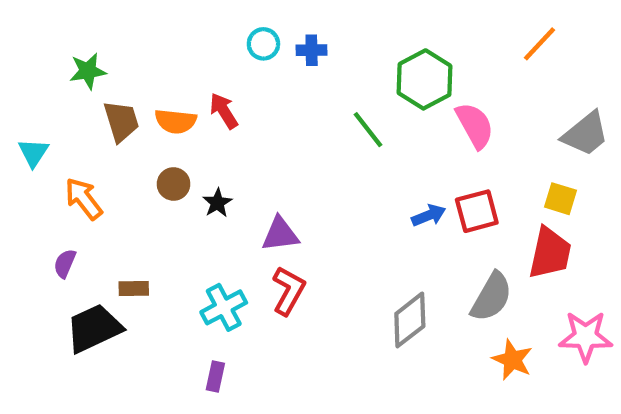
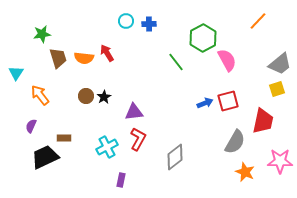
brown circle: (174, 184) -> (86, 96), moved
yellow square: (560, 199) -> (277, 89), moved, turned -35
gray diamond: (410, 320) -> (175, 157), moved
purple rectangle: (215, 376) -> (121, 180), moved

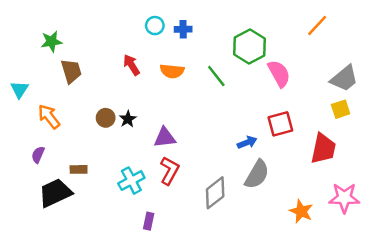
orange semicircle: (84, 58) -> (172, 71), moved
blue arrow: (205, 103) -> (247, 142), moved
gray semicircle: (235, 142) -> (257, 174), moved

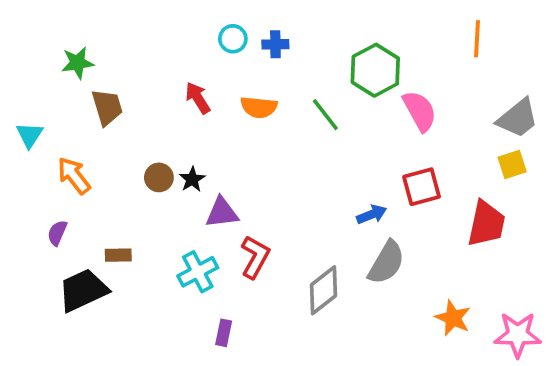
orange line: (317, 26) -> (477, 39), turned -40
purple triangle: (165, 137) -> (222, 213), moved
pink star: (344, 198) -> (518, 335), moved

